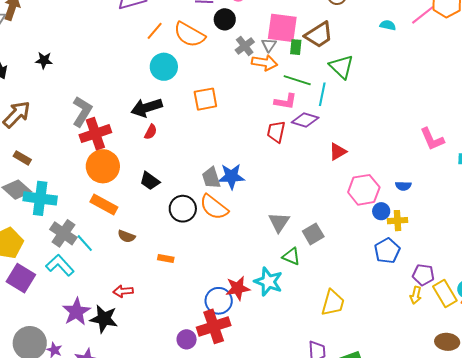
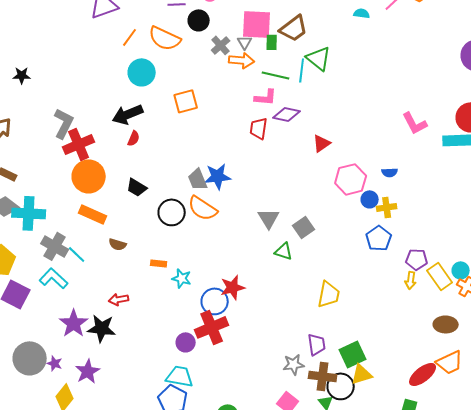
cyan line: (322, 94) -> (302, 70), moved
cyan star: (268, 282) -> (182, 278), moved, size x0.7

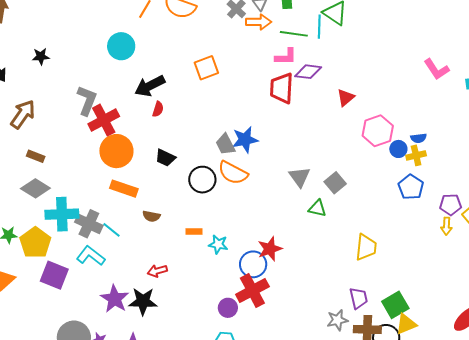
cyan circle: (142, 72) -> (121, 46), moved
red trapezoid: (259, 128) -> (282, 88), size x1.4
blue semicircle: (390, 172) -> (419, 138), moved
cyan cross: (29, 213) -> (62, 214), moved

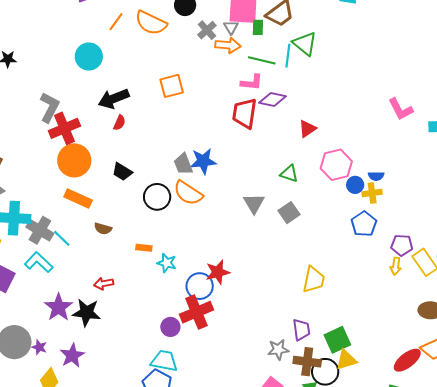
green triangle: (317, 208) -> (289, 174), moved

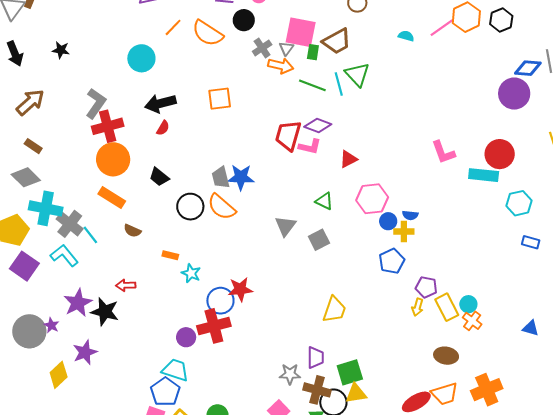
cyan line: (288, 56) -> (339, 84), turned -30
pink L-shape: (252, 82) -> (310, 147), moved
purple star: (39, 347) -> (51, 325), moved

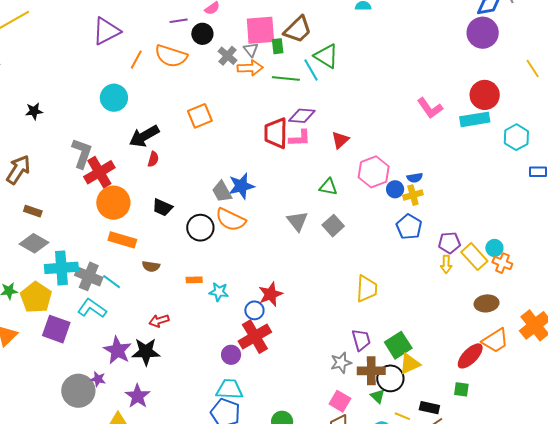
blue circle: (220, 301) -> (254, 310), size x0.7

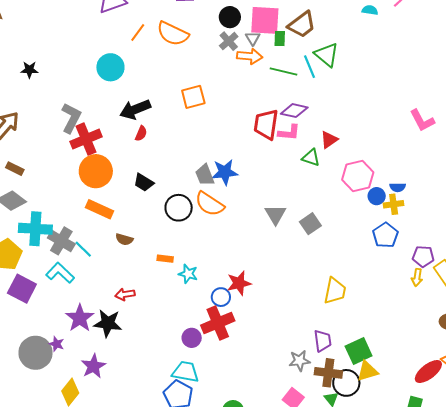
black circle: (202, 34) -> (230, 17), moved
green triangle: (328, 187) -> (311, 158), moved

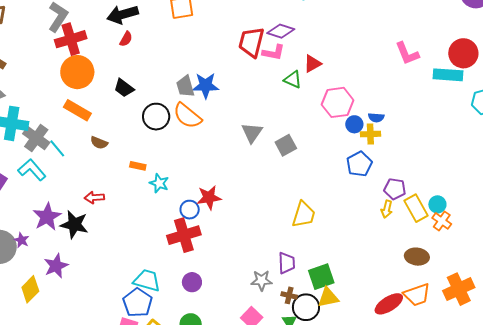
purple circle: (192, 338) -> (192, 282), moved
brown cross: (328, 373) -> (289, 295), size x0.6

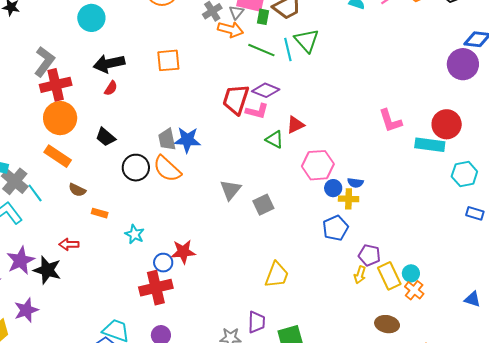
orange rectangle: (138, 166) -> (100, 213), moved

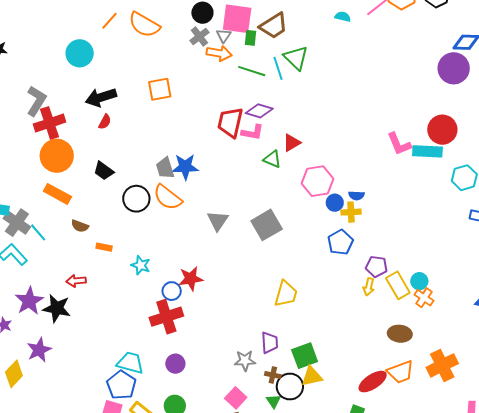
pink L-shape: (390, 121) -> (399, 144), moved
gray triangle: (230, 190) -> (218, 221), moved
gray square: (263, 205) -> (267, 225), size x1.4

